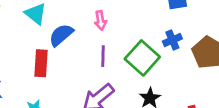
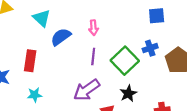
red rectangle: (41, 63) -> (30, 61), moved

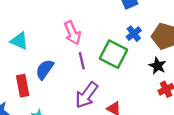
pink arrow: (93, 28) -> (72, 33), size x1.5
blue semicircle: (61, 37) -> (45, 69), moved
black star: (128, 93) -> (157, 66), moved

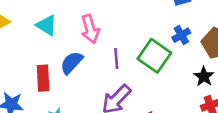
pink arrow: (72, 33) -> (90, 29), moved

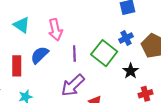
black star: (204, 76) -> (131, 71), moved

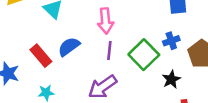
pink arrow: (55, 30) -> (106, 21), moved
red rectangle: (17, 66) -> (41, 56), turned -48

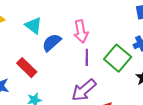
blue semicircle: (69, 47) -> (52, 42), moved

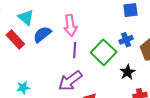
red rectangle: (27, 68) -> (15, 39), moved

